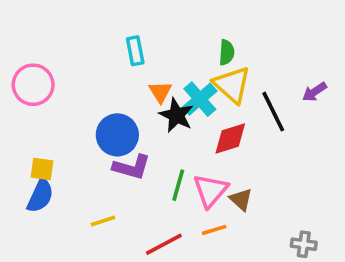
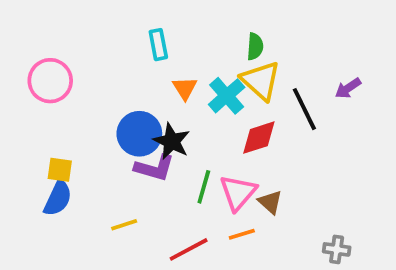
black star: (176, 115) -> (172, 141), moved

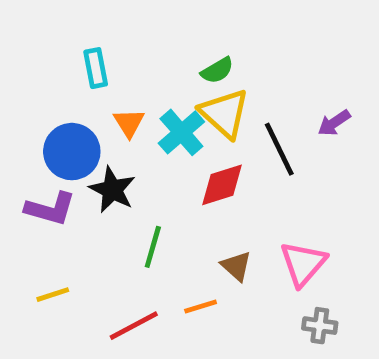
green semicircle: (255, 46) -> (217, 70), turned 56
blue circle: (139, 134) -> (72, 152), moved
purple L-shape: (155, 168) -> (50, 209), moved
pink triangle: (238, 193) -> (303, 264), moved

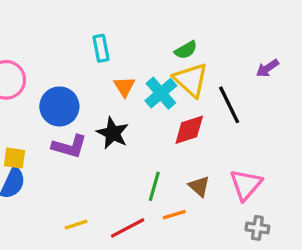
purple arrow: (334, 123) -> (267, 68), moved
blue circle: (72, 152) -> (59, 106), moved
green line: (153, 247) -> (154, 186), moved
yellow line: (53, 295) -> (76, 225), moved

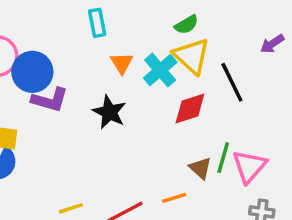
blue circle: (59, 106) -> (32, 72), moved
purple L-shape: (69, 146) -> (50, 100), moved
green line: (154, 186) -> (223, 158), moved

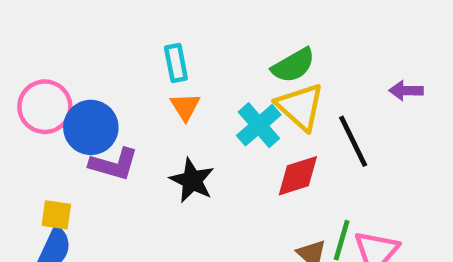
green semicircle: (186, 25) -> (293, 65), size x1.4
purple arrow: (272, 44) -> (406, 91), turned 35
orange triangle: (122, 63) -> (185, 107), moved

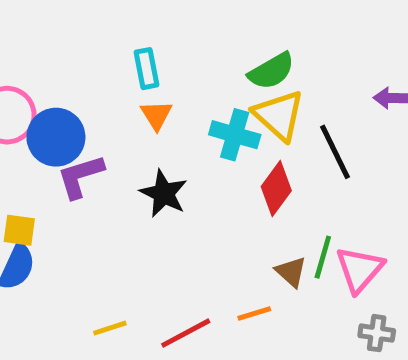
cyan cross: (259, 125) -> (235, 135), turned -33
purple L-shape: (114, 164) -> (80, 176), turned 147
red diamond: (298, 176) -> (276, 189), turned -36

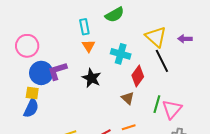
green semicircle: (271, 71) -> (115, 15), moved
yellow triangle: (279, 115) -> (156, 37), moved
blue circle: (56, 137) -> (41, 73), moved
brown triangle: (291, 272) -> (128, 98), moved

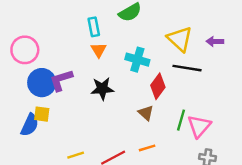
black line: (162, 61) -> (187, 68), turned -55
black star: (91, 78) -> (102, 89), turned -30
yellow square: (32, 93) -> (42, 114), moved

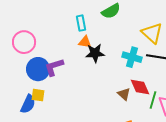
orange triangle: (99, 50) -> (85, 42), turned -48
cyan cross: (137, 60) -> (132, 57), moved
red diamond: (158, 86) -> (140, 87), moved, turned -60
black star: (102, 89) -> (95, 53), moved

